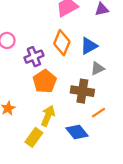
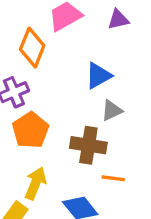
orange diamond: (62, 43) -> (32, 48), moved
orange line: (99, 113) -> (113, 178), turned 40

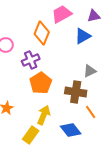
blue triangle: (98, 76) -> (83, 36), moved
orange line: (113, 178) -> (91, 112), turned 48

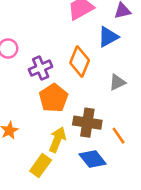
orange diamond: (42, 33) -> (80, 62), moved
brown cross: (76, 92) -> (87, 123), moved

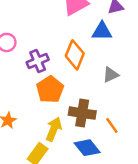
blue triangle: (108, 37) -> (102, 31), turned 30

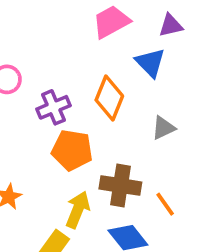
blue triangle: (102, 31) -> (150, 63), turned 45
orange pentagon: (50, 90) -> (72, 150), turned -30

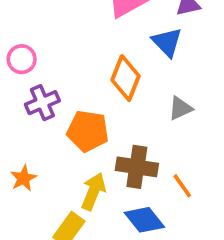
purple cross: (53, 107) -> (42, 103), moved

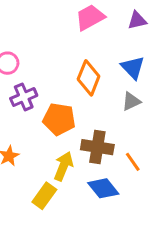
blue triangle: (167, 42) -> (133, 67), moved

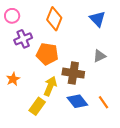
orange diamond: (89, 78) -> (54, 19), moved
gray triangle: (131, 101) -> (99, 56), moved
orange line: (133, 162) -> (104, 102), moved

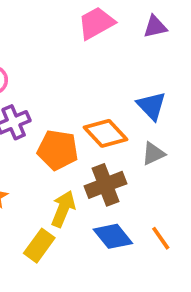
orange diamond: (54, 19) -> (106, 133), moved, turned -65
blue triangle: (97, 19) -> (151, 106), moved
brown cross: (73, 73) -> (106, 185), turned -30

